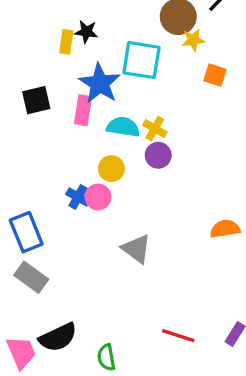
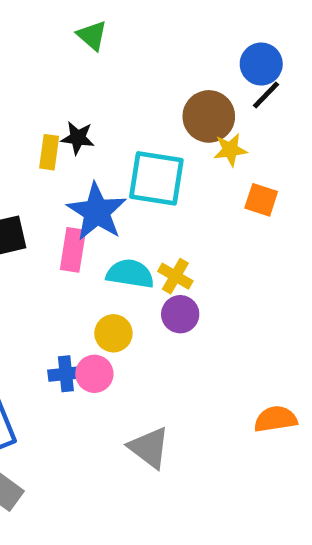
blue cross: (78, 197) -> (66, 374), turned -35

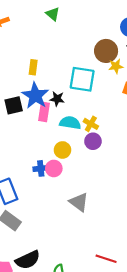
black star: (78, 138) -> (57, 99), moved
blue star: (97, 212) -> (35, 96), moved

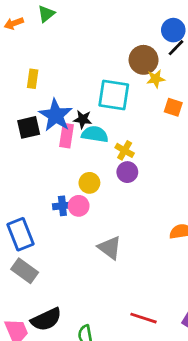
green triangle: (53, 14) -> (46, 14), moved, turned 40
yellow rectangle: (33, 67) -> (33, 79), moved
cyan semicircle: (70, 123) -> (95, 134), moved

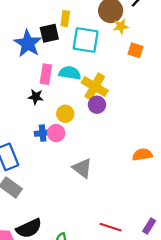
yellow rectangle: (33, 79) -> (65, 19), moved
blue star: (56, 115) -> (28, 43), moved
black star: (83, 119) -> (36, 97), moved
black square: (29, 127) -> (49, 33), moved
yellow cross: (125, 150) -> (95, 87), size x1.6

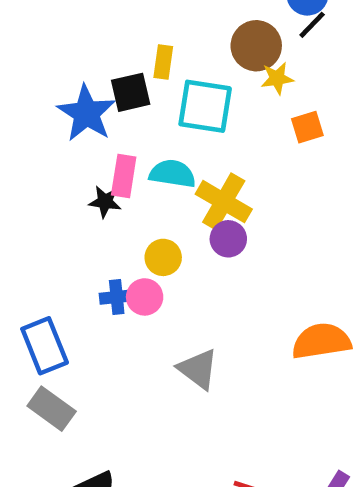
orange square: (136, 50) -> (307, 127), turned -35
black star: (36, 97) -> (105, 202), moved
orange semicircle: (142, 155) -> (321, 341), size x1.4

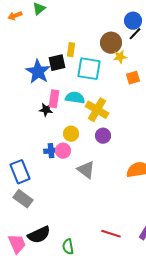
purple circle: (228, 239) -> (103, 136), moved
gray triangle: (198, 369) -> (86, 170), moved

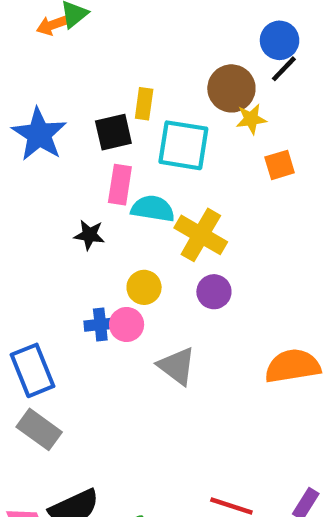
orange arrow: (15, 16) -> (52, 25), moved
blue star: (38, 72) -> (39, 134), moved
pink rectangle: (54, 99) -> (120, 185), moved

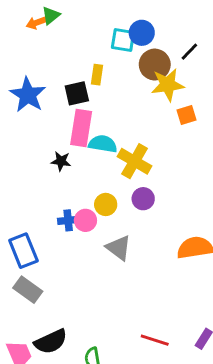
blue circle: (280, 40) -> (142, 33), moved
yellow star: (251, 119) -> (168, 85), size x1.6
cyan square: (183, 145) -> (123, 40), moved, size x0.7
pink rectangle: (120, 185) -> (81, 128), size x1.4
yellow circle: (144, 287) -> (106, 204), moved

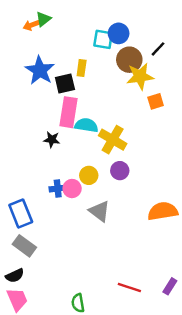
blue star: (28, 95) -> (40, 70), moved
black semicircle: (51, 342) -> (15, 276), moved, size x0.7

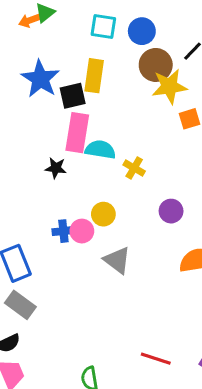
cyan square: (103, 39) -> (103, 27), moved
yellow rectangle: (82, 68) -> (94, 76), size x1.5
yellow cross: (113, 140) -> (134, 168), size x0.6
purple circle: (120, 171) -> (171, 211), moved

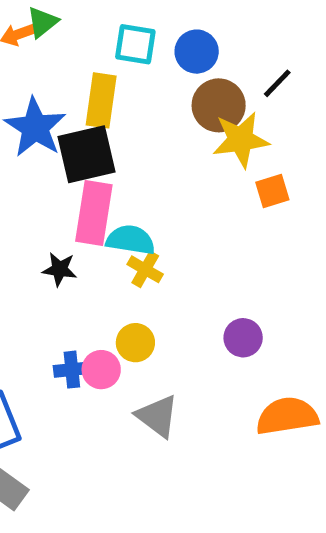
yellow rectangle: (94, 76) -> (101, 100), moved
black square: (73, 96) -> (87, 154), size x1.4
yellow cross: (134, 168) -> (145, 269), moved

